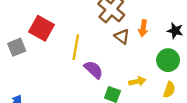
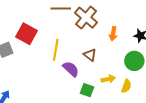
brown triangle: (122, 37) -> (90, 55), moved
yellow semicircle: (169, 90) -> (126, 86), moved

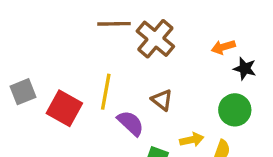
red square: (26, 34) -> (64, 108), moved
orange arrow: (113, 34) -> (223, 47), moved, turned 64

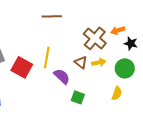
brown cross: (155, 39) -> (95, 38), moved
yellow arrow: (192, 140) -> (99, 62), moved

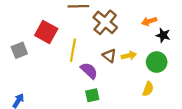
brown cross: (95, 38) -> (105, 22), moved
red square: (22, 67) -> (46, 32), moved
green square: (78, 97) -> (92, 95), moved, turned -32

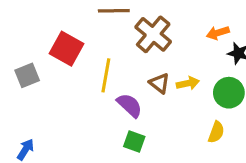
green square: (92, 95) -> (134, 142), turned 32

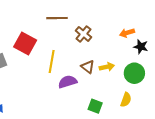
brown cross: (153, 34) -> (83, 34), size x0.7
purple semicircle: (130, 105) -> (68, 82), turned -60
green square: (134, 142) -> (95, 106), moved

